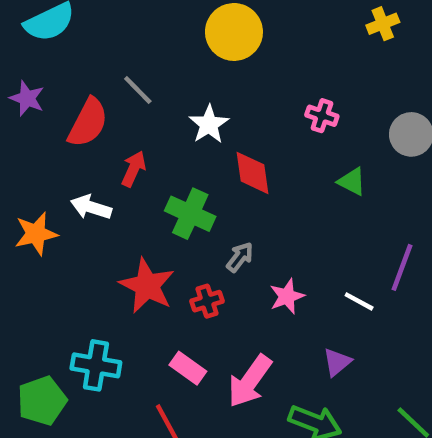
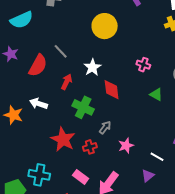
red arrow: (134, 169) -> (67, 82), moved
orange star: (36, 234) -> (13, 115), turned 30
white line: (359, 301) -> (157, 157), moved

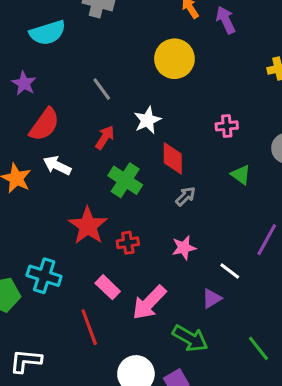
red semicircle: (38, 65) -> (44, 125), moved
pink cross: (143, 65) -> (227, 126), turned -32
gray arrow: (105, 127) -> (185, 196), moved

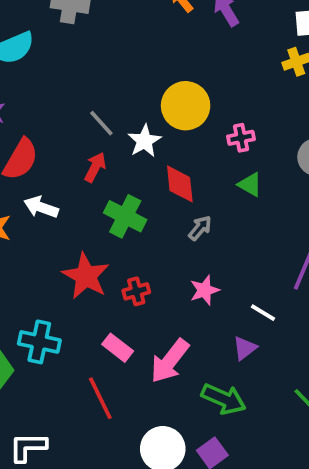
yellow circle: (174, 59) -> (186, 106), moved
gray line: (102, 89) -> (101, 123), moved
green triangle: (241, 175) -> (250, 185), moved

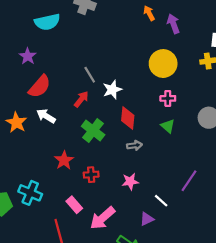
yellow circle: (186, 106) -> (163, 64), moved
gray arrow: (200, 228) -> (134, 145), turned 32
red star: (86, 276) -> (64, 160), size x0.7

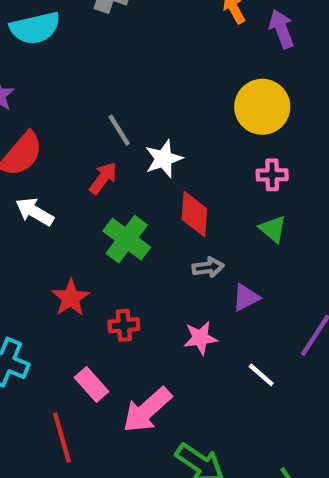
purple triangle: (147, 219) -> (246, 297), moved

